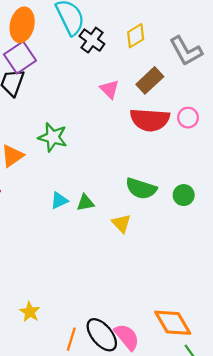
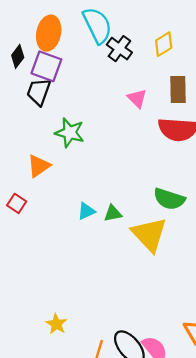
purple square: (20, 58) -> (46, 66), turned -36
brown rectangle: (150, 80) -> (178, 90), turned -48
green star: (53, 137) -> (70, 133), moved
yellow triangle: (121, 223) -> (149, 234), size x1.8

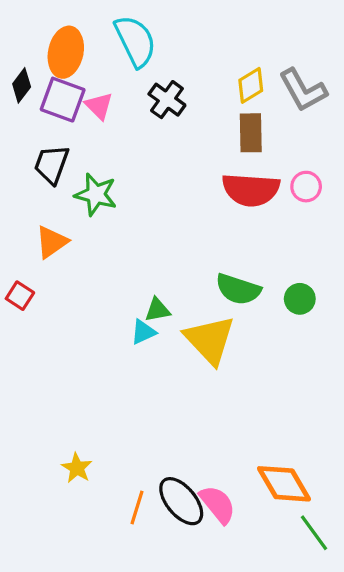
yellow diamond: (164, 44) -> (251, 85), moved
black cross: (119, 49) -> (167, 100), moved
black trapezoid: (39, 92) -> (52, 164), moved
pink triangle: (137, 98) -> (99, 106), moved
cyan triangle: (86, 211) -> (143, 332), moved

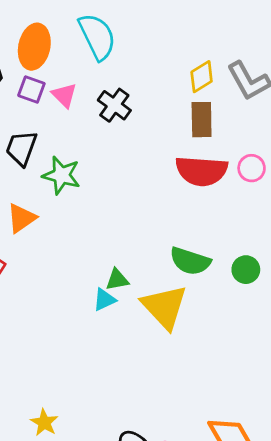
purple square: (63, 100) -> (31, 89), size x0.7
black cross: (167, 100) -> (114, 105), moved

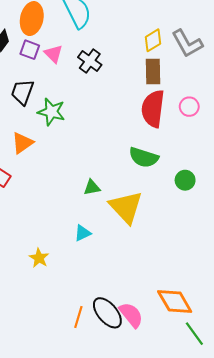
red semicircle: (202, 171) -> (153, 109), turned 93
green semicircle: (190, 261) -> (144, 157), moved
cyan triangle: (104, 300) -> (83, 233), moved
yellow star: (44, 423) -> (39, 258), moved

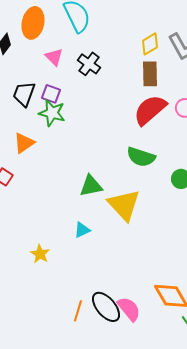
purple square: (30, 50) -> (51, 94), moved
red semicircle: (153, 109) -> (150, 110), turned 42
green triangle: (92, 187) -> (91, 186), size x1.4

